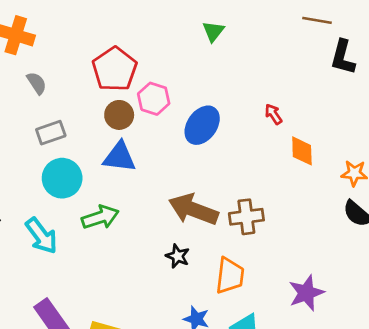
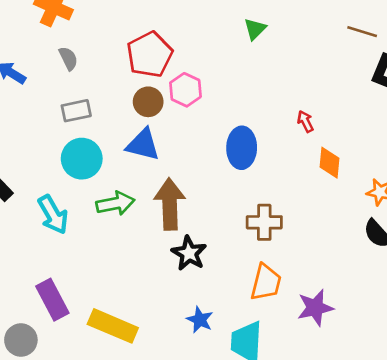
blue ellipse: (202, 125) -> (242, 148), moved, turned -42
brown arrow: (193, 209) -> (170, 204), moved, turned 60
black star: (178, 256) -> (189, 253), size x1.4
orange trapezoid: (230, 276) -> (266, 282), moved

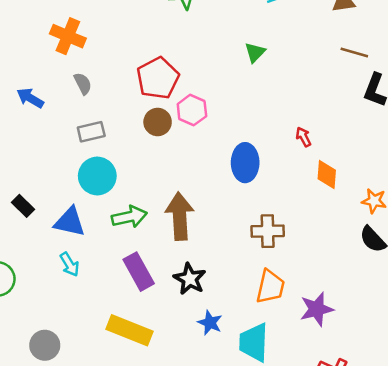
blue triangle: (143, 145) -> (70, 222), moved
cyan arrow: (53, 215) -> (69, 264), moved, size x0.7
black star: (189, 253) -> (190, 279), moved
purple rectangle: (52, 300) -> (139, 272), moved

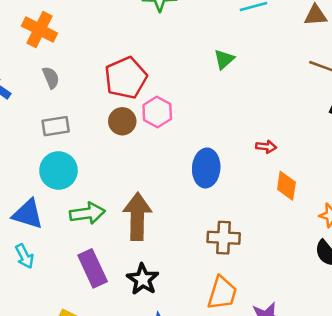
red arrow: (304, 137) -> (266, 147), turned 120

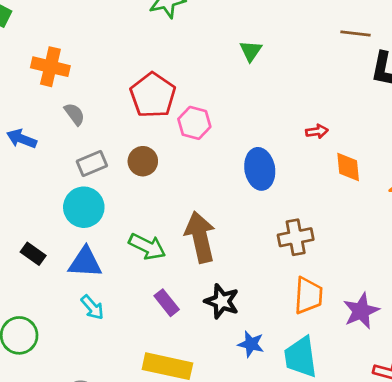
brown circle: (122, 121) -> (143, 161), moved
cyan circle: (58, 171) -> (84, 207), moved
green arrow: (87, 213) -> (147, 247), turned 48
purple rectangle: (93, 268) -> (167, 303), size x0.7

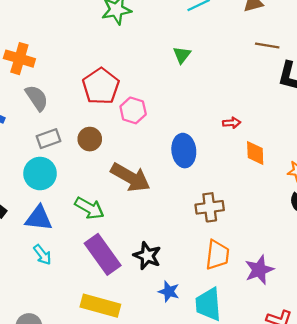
gray semicircle: (74, 114) -> (37, 98), size x1.4
brown arrow: (200, 237) -> (130, 177), moved, turned 129
purple rectangle: (167, 303) -> (103, 254), size x1.8

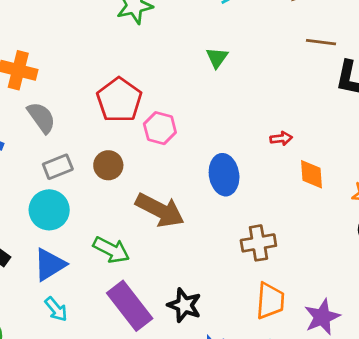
blue triangle: (39, 218) -> (50, 265), turned -36

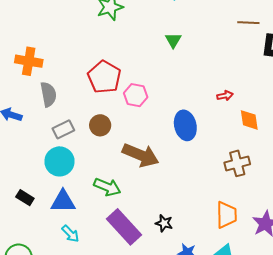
gray semicircle: (41, 118) -> (48, 94), turned 30
brown cross: (258, 243) -> (237, 163), moved
blue triangle: (50, 265) -> (63, 201), turned 36
black star: (184, 305) -> (164, 223), size x0.7

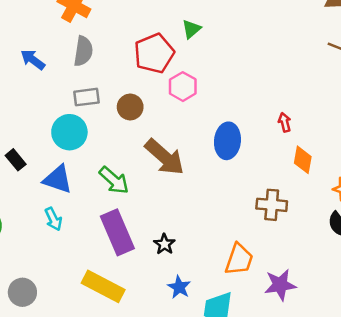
green triangle: (173, 40) -> (191, 29), moved
red arrow: (225, 96) -> (285, 122), turned -112

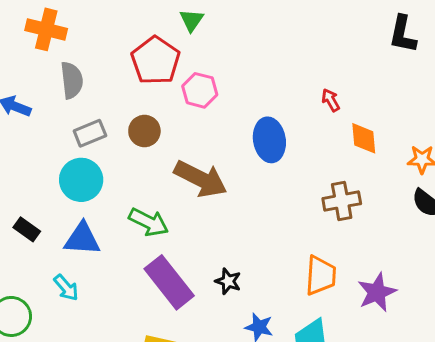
cyan arrow: (53, 219) -> (66, 288), moved

